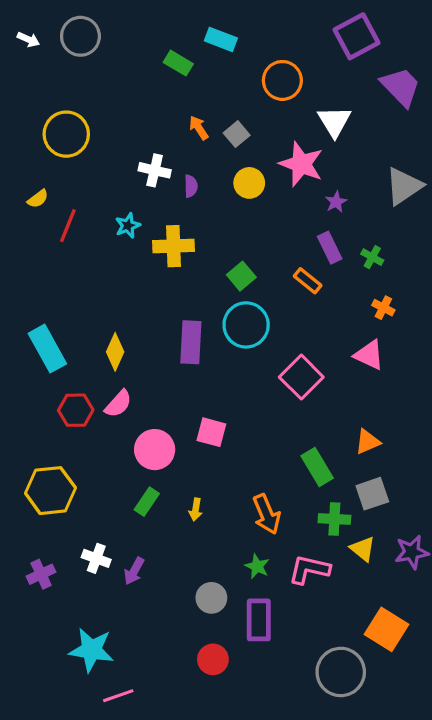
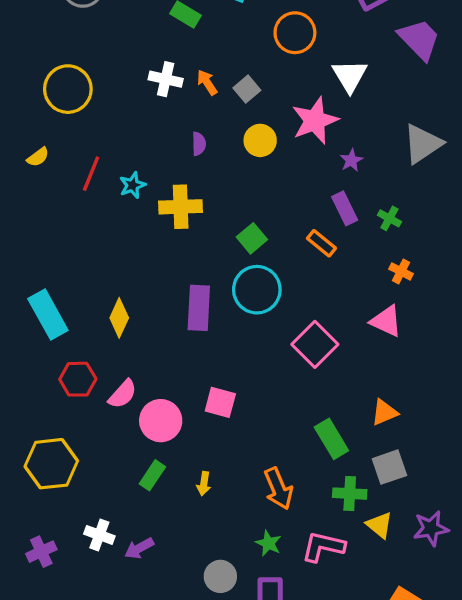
pink star: (301, 164) -> (315, 121), turned 30
white cross: (155, 170) -> (166, 79), moved
red line: (68, 226) -> (91, 174), moved
pink semicircle: (118, 404) -> (123, 394), moved
purple arrow: (134, 571) -> (139, 548), turned 32

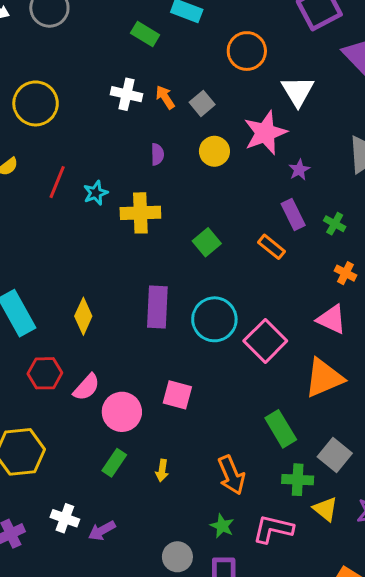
cyan circle: (257, 290) -> (214, 319), moved
orange triangle: (384, 412) -> (324, 378), moved, size x1.6
gray square: (389, 467) -> (335, 455), turned -32

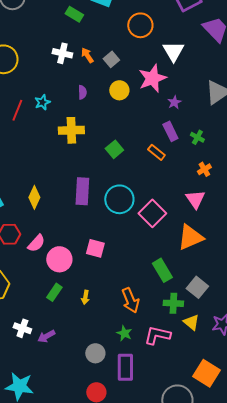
cyan star: (96, 193) -> (42, 102), moved
orange cross: (345, 273) -> (204, 169), turned 32
pink triangle: (332, 319) -> (195, 199), turned 30

